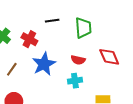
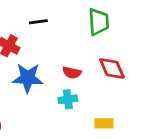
green trapezoid: (83, 28) -> (99, 22), moved
blue star: (44, 64) -> (28, 78), turned 30

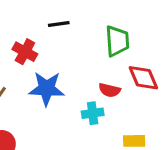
green trapezoid: (99, 22) -> (117, 41), moved
red semicircle: (72, 73) -> (110, 90), moved

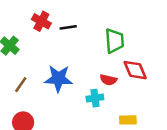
red cross: (25, 52) -> (41, 21), moved

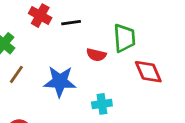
red semicircle: (108, 80) -> (96, 55), moved
brown line: (21, 85) -> (16, 74), moved

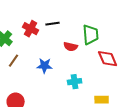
red cross: (40, 16) -> (31, 29), moved
blue star: (60, 81) -> (45, 66), size x0.7

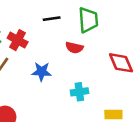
red cross: (31, 29) -> (18, 40), moved
green trapezoid: (91, 35) -> (88, 20), moved

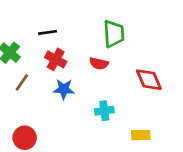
black line: (52, 19) -> (48, 32), moved
red cross: (18, 40) -> (56, 59), moved

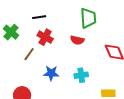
brown line: (22, 82) -> (29, 54), moved
blue star: (64, 89) -> (51, 73), moved

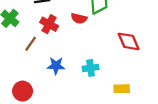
red semicircle: (77, 40) -> (79, 18), moved

